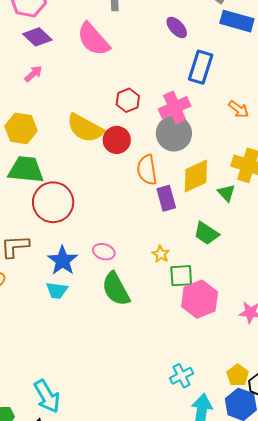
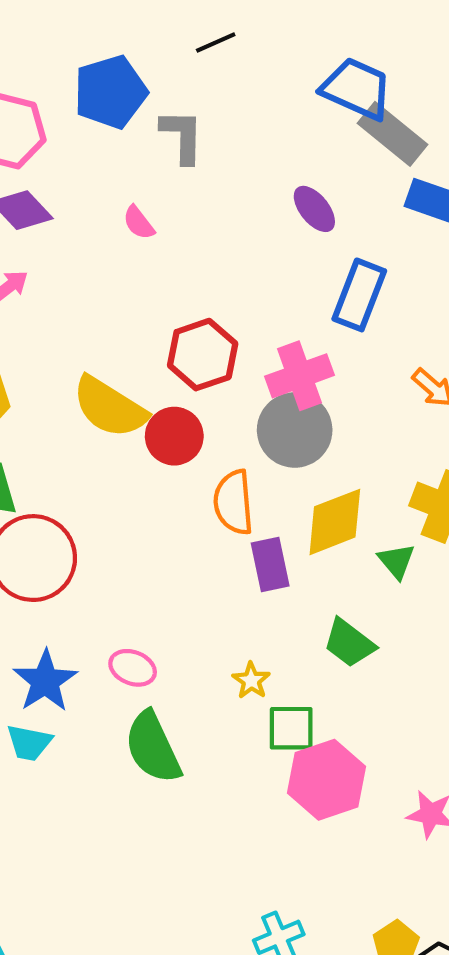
pink semicircle: (93, 39) -> (139, 223), size x0.5
red hexagon: (128, 100) -> (203, 355), size x1.4

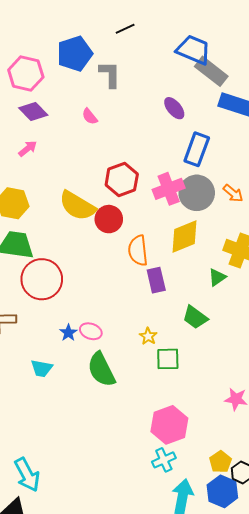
gray circle: (295, 430) -> (197, 193), moved
yellow diamond: (335, 522) -> (185, 237), moved
green triangle: (396, 561) -> (217, 277), turned 36
blue star: (45, 681) -> (68, 333), moved, size x0.6
pink hexagon: (326, 780) -> (169, 425), moved

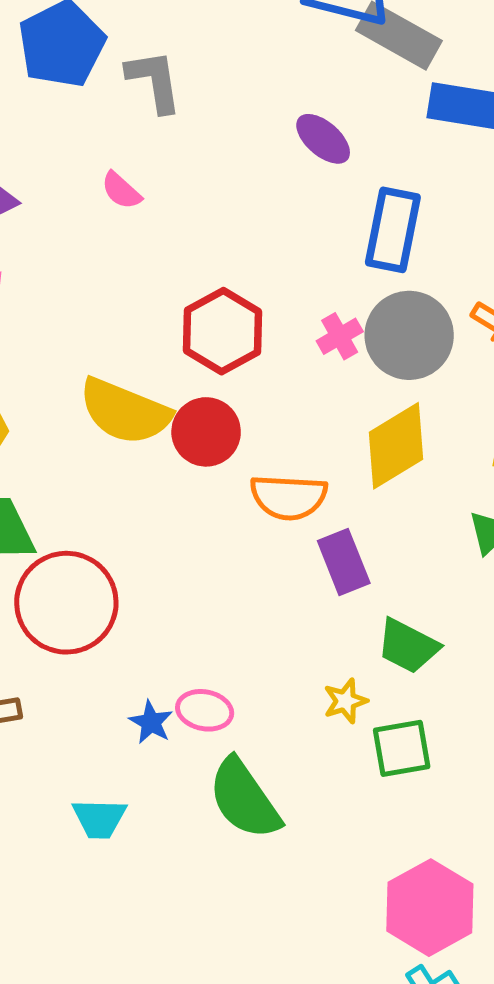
pink cross: (169, 189) -> (340, 336), size x0.6
orange semicircle: (138, 250) -> (289, 497), turned -72
green trapezoid: (195, 317) -> (408, 646), moved
yellow star: (148, 336) -> (345, 701), turned 30

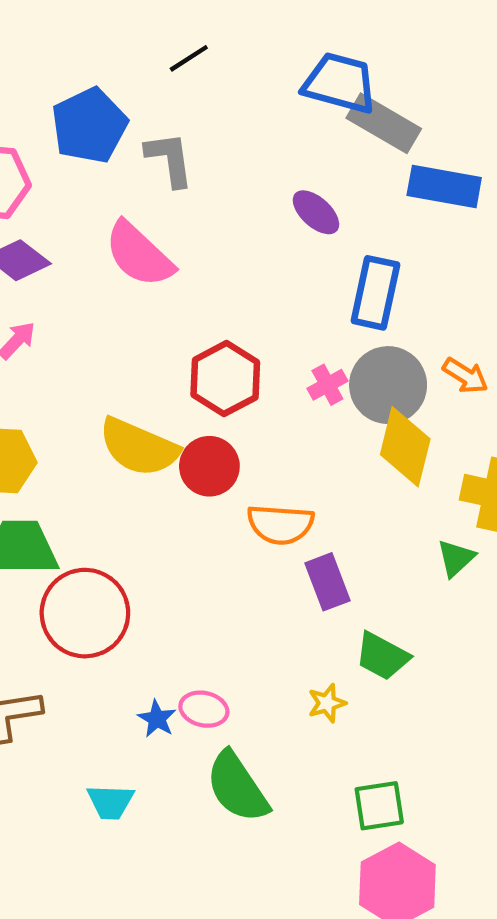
pink semicircle: (121, 191) -> (139, 254), size x2.0
yellow diamond: (396, 446) -> (405, 447), moved, turned -46
green square: (402, 748) -> (379, 806), moved

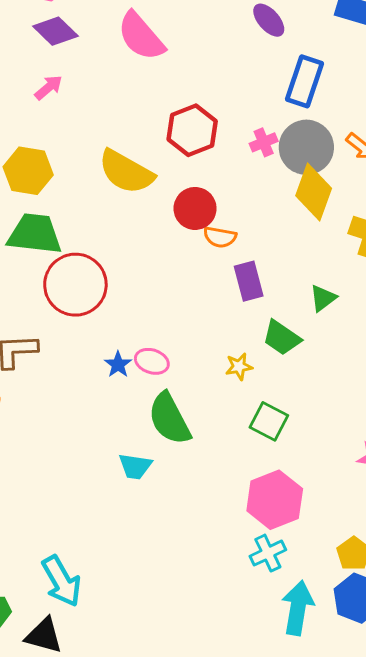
red circle: (209, 466) -> (195, 208), moved
orange semicircle: (280, 524) -> (220, 237), size x0.7
green triangle: (456, 558) -> (323, 298), moved
cyan trapezoid: (110, 802) -> (135, 466), moved
green square: (379, 806) -> (269, 421), moved, turned 30

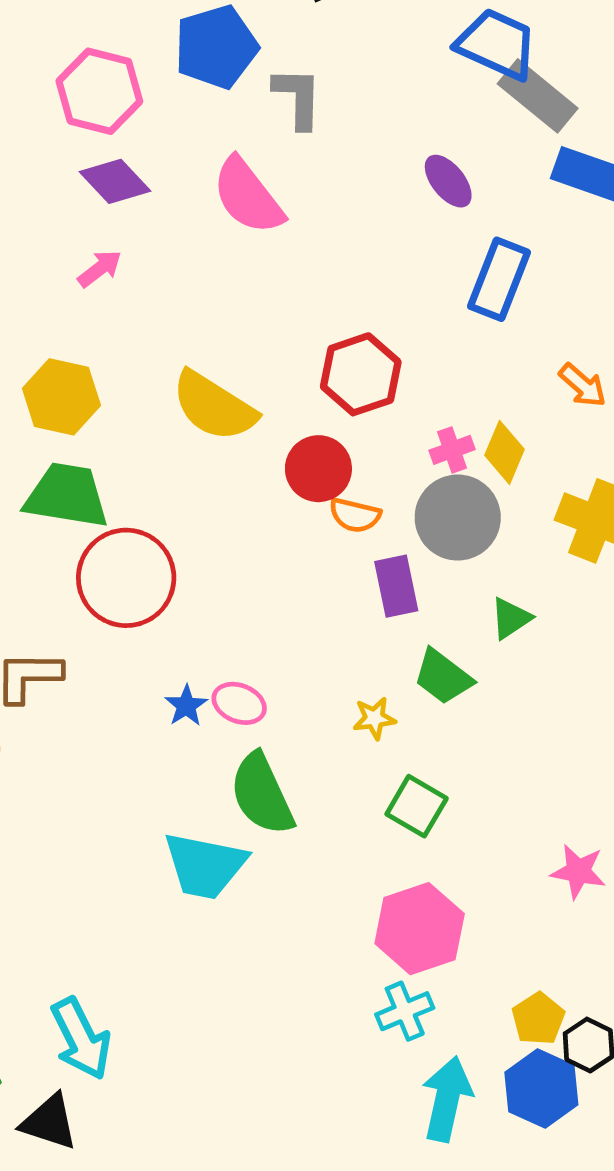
red hexagon: (192, 130) -> (361, 374), moved
pink cross: (264, 142) -> (452, 450), moved
gray circle: (306, 147) -> (458, 518), moved
yellow diamond: (314, 192) -> (505, 452), size x0.7
cyan trapezoid: (135, 466) -> (205, 866), size x1.6

